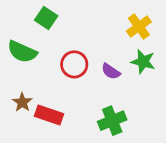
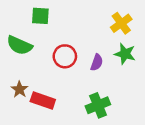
green square: (46, 18) -> (40, 16), turned -30
purple semicircle: (111, 71) -> (97, 62), turned -105

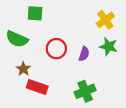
brown star: (20, 89) -> (23, 69), moved

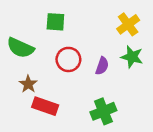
green square: (35, 13) -> (55, 22), moved

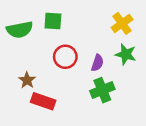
green semicircle: (20, 48) -> (20, 30), moved, turned -35
green cross: (103, 111) -> (102, 90), moved

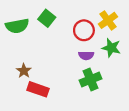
green square: (53, 21) -> (47, 18), turned 35
red circle: (65, 57) -> (84, 30), moved
purple semicircle: (97, 63) -> (86, 55), turned 72

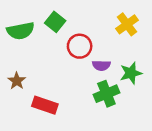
red circle: (84, 30) -> (80, 46), moved
green star: (111, 48) -> (131, 73), moved, turned -30
brown star: (24, 71) -> (17, 81), moved

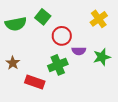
green cross: (106, 94) -> (58, 65), moved

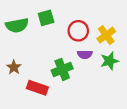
green square: (43, 17) -> (46, 18), turned 35
yellow cross: (99, 19) -> (106, 35), moved
red circle: (62, 36) -> (78, 31), moved

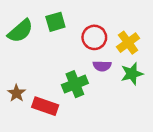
green semicircle: (17, 25) -> (20, 31), turned -30
brown star: (14, 67) -> (17, 93), moved

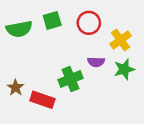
green semicircle: (20, 31) -> (19, 29), turned 30
red circle: (94, 37) -> (89, 23), moved

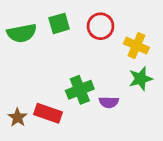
yellow cross: (121, 40) -> (136, 46), turned -30
purple semicircle: (96, 62) -> (109, 102), moved
brown star: (16, 88) -> (18, 117), moved

